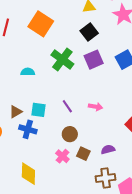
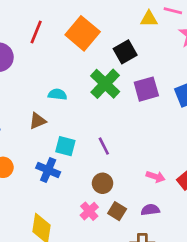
black square: (89, 32) -> (125, 52), moved
pink arrow: (96, 107) -> (156, 177), moved
brown triangle: (16, 112) -> (37, 121), moved

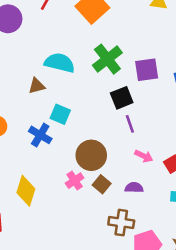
black square: (125, 52) -> (122, 98), moved
cyan semicircle: (57, 94) -> (60, 63), size x1.6
purple line: (104, 146) -> (130, 124), moved
brown circle: (103, 183) -> (91, 155), size x1.5

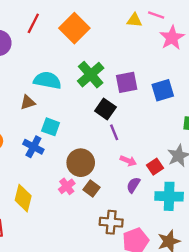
black square: (122, 98) -> (105, 109), turned -30
purple semicircle: (134, 188) -> (133, 185), moved, turned -56

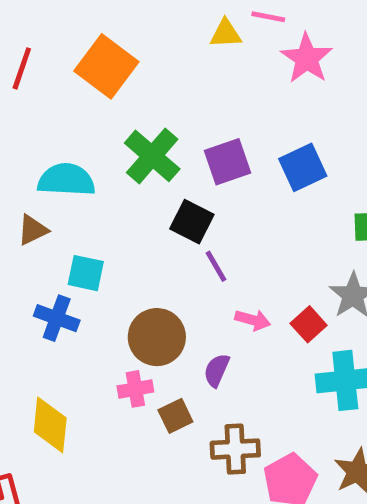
purple semicircle: (133, 185) -> (217, 370), moved
pink cross: (67, 186) -> (135, 389), turned 35
brown square: (91, 188) -> (175, 416), moved, turned 35

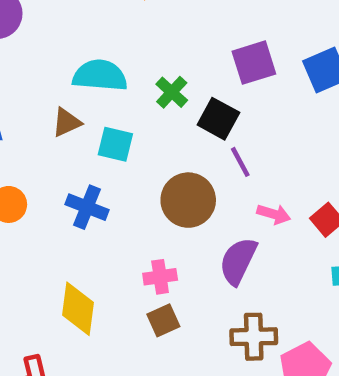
green cross: (152, 156) -> (172, 92), moved, size x0.6
cyan square: (86, 273) -> (115, 144), moved
brown circle: (157, 337) -> (188, 200), moved
purple semicircle: (217, 370) -> (238, 261), size x1.5
brown square: (175, 416) -> (163, 320), moved

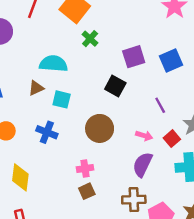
green cross: (172, 92) -> (90, 39), moved
purple line: (240, 162) -> (160, 105), moved
purple semicircle: (238, 261) -> (143, 165), moved
yellow diamond: (78, 309) -> (20, 177), moved

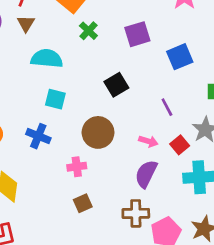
purple square: (134, 57) -> (137, 34), moved
black square: (115, 86) -> (116, 85), turned 30
brown triangle: (36, 88) -> (26, 23), moved, turned -35
pink cross: (85, 168) -> (77, 167), moved

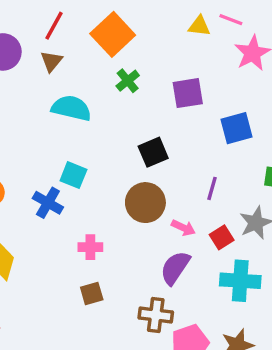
cyan square: (55, 99) -> (73, 175), moved
purple line: (167, 107) -> (212, 188), turned 36
brown circle: (98, 132) -> (145, 203), moved

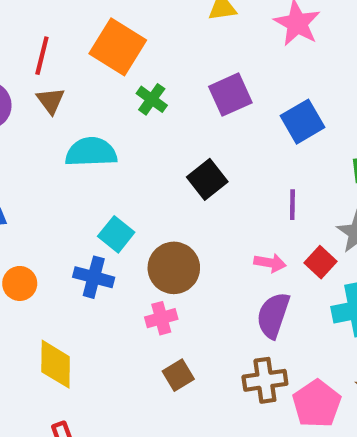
cyan square: (73, 175) -> (116, 234), turned 32
brown circle: (145, 203) -> (174, 268), moved

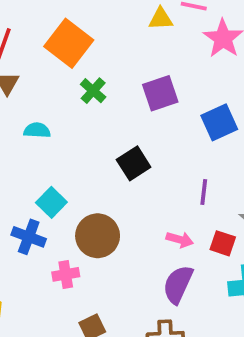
cyan semicircle: (91, 152) -> (37, 130), size x0.6
red square: (321, 262) -> (223, 243), turned -30
pink cross: (161, 318) -> (66, 274), moved

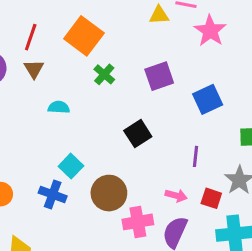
pink cross: (66, 274) -> (138, 222), moved, size x1.4

